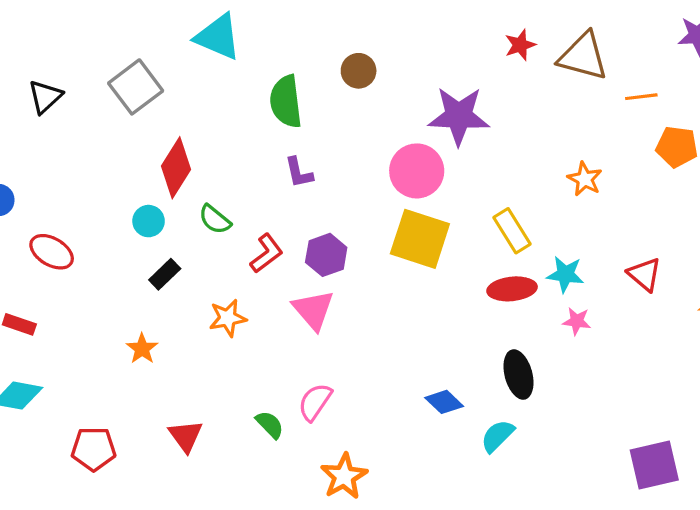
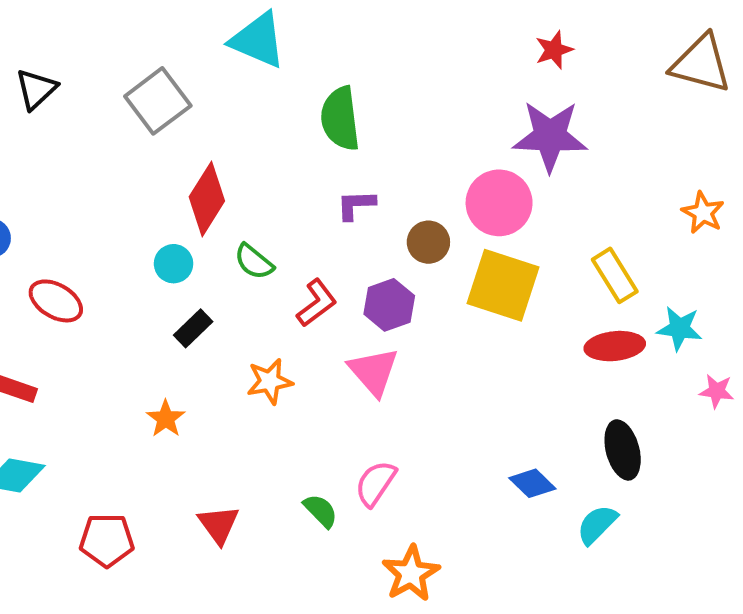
red star: (520, 45) -> (554, 50), moved
brown circle: (359, 71) -> (428, 242), moved
black triangle: (45, 97) -> (36, 89), moved
purple L-shape: (299, 173) -> (356, 205), turned 100
pink star: (577, 321) -> (717, 391), moved

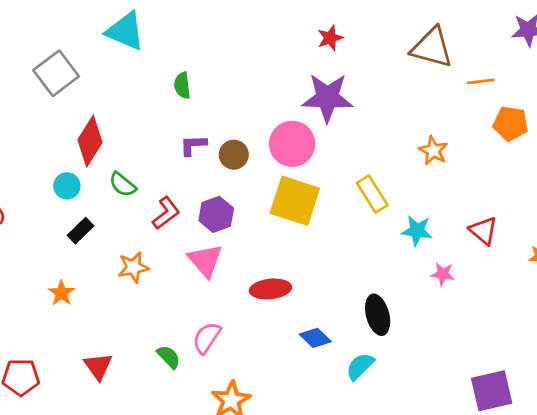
green semicircle: (340, 119) -> (182, 85), size x0.6
brown circle: (428, 242) -> (234, 155), moved
red ellipse: (615, 346) -> (270, 289), moved

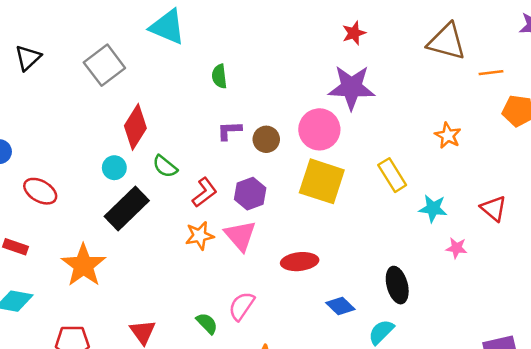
black rectangle: (80, 231) -> (127, 208), size x1.8
orange star: (133, 267) -> (200, 236), moved
orange star: (61, 293) -> (83, 265), moved, size x1.8

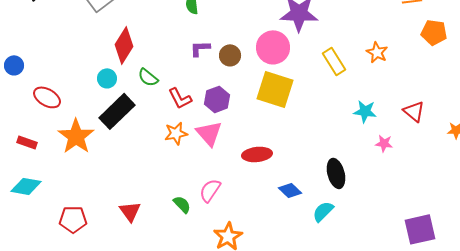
yellow rectangle: (392, 175) -> (334, 61), moved
red L-shape: (204, 192) -> (180, 98), turned 100
orange star: (83, 265) -> (76, 136), moved

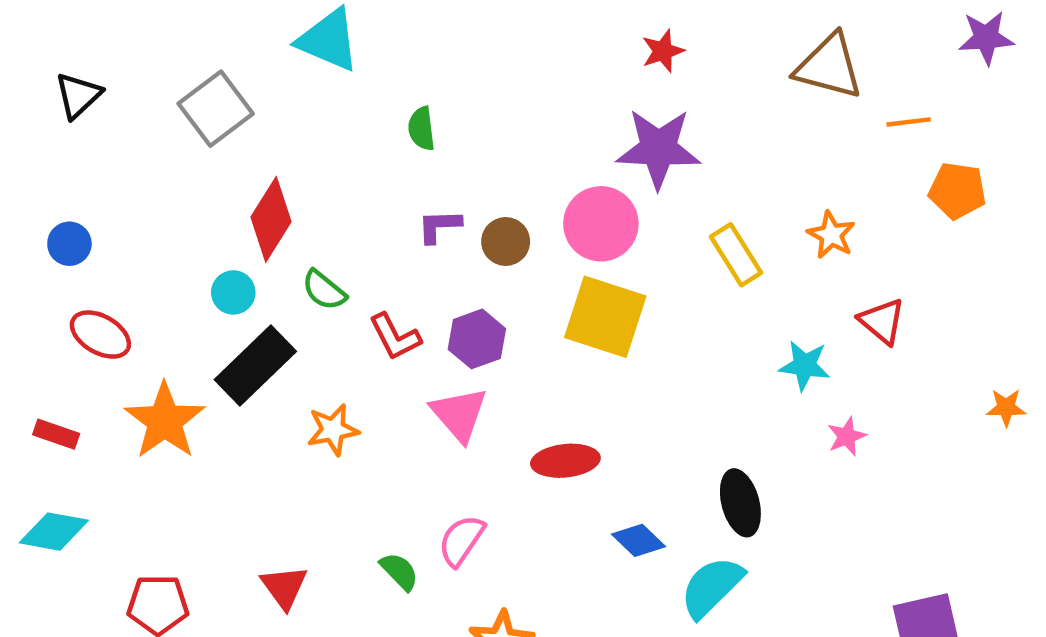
blue circle: (14, 65) -> (69, 244), moved
red triangle: (414, 111) -> (882, 321), moved
orange star: (176, 133) -> (333, 430), moved
pink star: (384, 143) -> (847, 436), turned -30
cyan semicircle: (323, 211) -> (712, 587), size x1.4

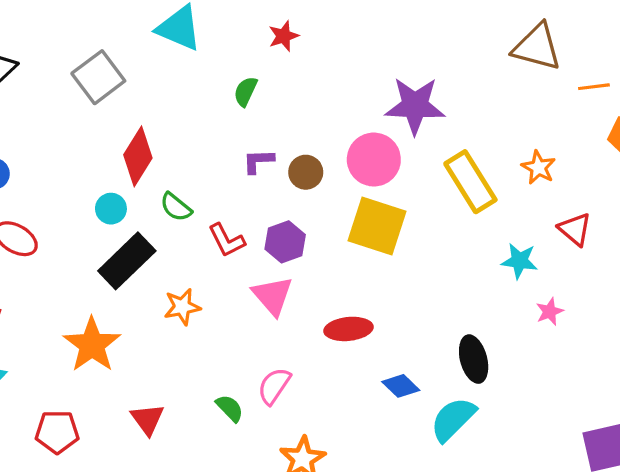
red star: (663, 51) -> (284, 36), moved
green semicircle: (422, 129) -> (246, 91), turned 32
yellow rectangle: (736, 255) -> (470, 182), size x1.4
orange star: (165, 421) -> (92, 345), moved

